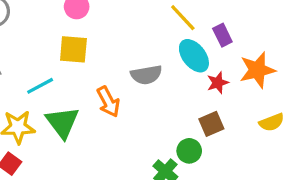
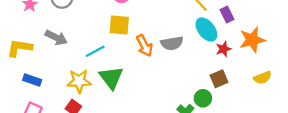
orange arrow: (108, 102) -> (144, 46), moved

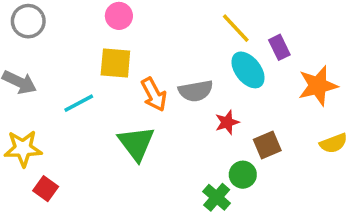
red star: (224, 49) -> (227, 122), moved
green triangle: (111, 78) -> (136, 143), moved
yellow star: (79, 81) -> (23, 148), moved

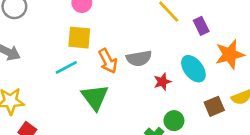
cyan ellipse: (248, 70) -> (193, 69), moved
cyan line: (79, 103) -> (66, 67), moved
brown square: (267, 145) -> (214, 106), moved

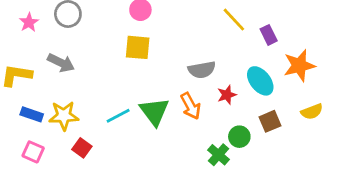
orange arrow: (108, 61) -> (191, 106), moved
cyan line: (66, 67) -> (118, 116), moved
brown square: (214, 106) -> (270, 121), moved

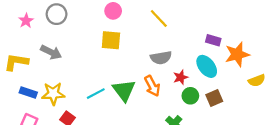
yellow line: (234, 20) -> (159, 19), moved
purple rectangle: (269, 35) -> (213, 40), moved, turned -48
yellow semicircle: (312, 112) -> (257, 81), moved
green circle: (239, 137) -> (190, 96), moved

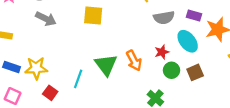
gray arrow: (51, 52) -> (46, 19), moved
gray semicircle: (161, 58) -> (164, 18), moved
cyan line: (96, 94) -> (78, 79), moved, turned -42

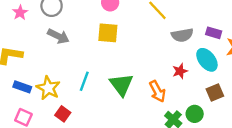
orange arrow: (134, 61) -> (157, 91), moved
yellow star: (36, 68) -> (48, 88), turned 30
green circle: (171, 70) -> (195, 114), moved
cyan line: (78, 79) -> (84, 81), moved

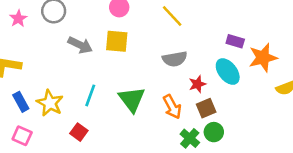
gray semicircle: (182, 35) -> (175, 59), moved
gray arrow: (58, 36) -> (80, 45), moved
blue rectangle: (22, 87) -> (21, 102), turned 42
brown square: (215, 92) -> (206, 108), moved
red square: (63, 114) -> (79, 132), moved

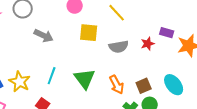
yellow square: (117, 41) -> (89, 33), moved
cyan ellipse: (228, 72) -> (174, 85), moved
red star: (197, 84) -> (148, 44), moved

